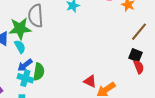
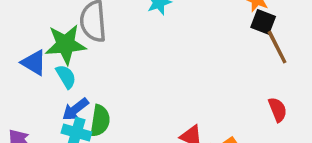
brown line: (139, 32) -> (277, 47), turned -66
black square: (136, 55) -> (263, 22), moved

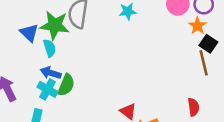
black square: (263, 22) -> (208, 44), moved
blue arrow: (75, 109) -> (51, 73), turned 42

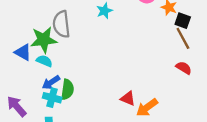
cyan semicircle: (50, 48) -> (44, 61), turned -35
blue arrow: (51, 73) -> (51, 82), turned -36
red semicircle: (194, 107) -> (184, 68), moved, turned -35

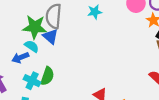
blue triangle: (23, 52) -> (50, 36), moved
blue arrow: (51, 82) -> (20, 58), moved

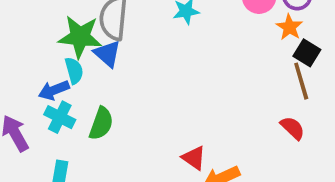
cyan semicircle: (32, 46) -> (74, 71), turned 40
cyan cross: (32, 81) -> (60, 117), moved

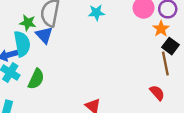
green star: (80, 37) -> (28, 23), size x0.6
cyan semicircle: (74, 71) -> (22, 44), size x1.5

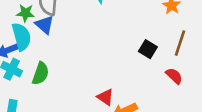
black square: (171, 46) -> (148, 49), moved
brown line: (165, 64) -> (180, 43), turned 35

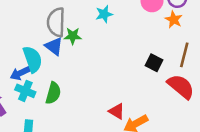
green star: (25, 13) -> (73, 36), moved
red semicircle: (174, 76) -> (181, 86), size x1.6

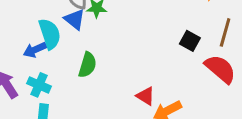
cyan cross: (25, 91) -> (39, 85), moved
green semicircle: (53, 93) -> (87, 65), moved

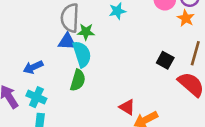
blue triangle: (75, 19) -> (67, 41), turned -36
cyan semicircle: (50, 34) -> (82, 54), moved

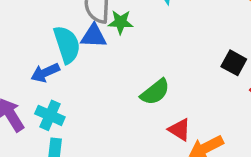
cyan semicircle: (82, 54) -> (67, 45), moved
green semicircle: (78, 80) -> (155, 92), moved, turned 35

